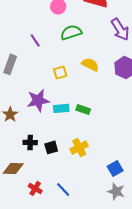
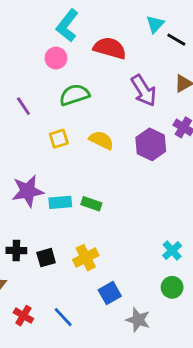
yellow square: (60, 72) -> (59, 139), moved
blue square: (115, 168) -> (110, 293), moved

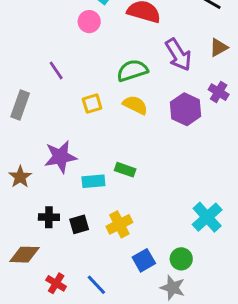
green semicircle: (74, 95) -> (132, 70), moved
cyan rectangle: (60, 202) -> (93, 181), moved
cyan cross: (172, 251) -> (207, 217), size x1.5
green circle: (172, 287) -> (181, 259), moved

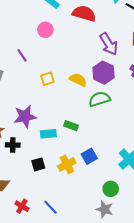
pink circle: (89, 22) -> (45, 30), moved
green semicircle: (132, 70) -> (99, 99), moved
purple hexagon: (186, 109) -> (104, 73), moved
black cross: (49, 217) -> (13, 145), moved
blue square: (144, 260) -> (89, 156), moved

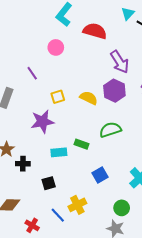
green semicircle: (99, 99) -> (110, 130), moved
purple star: (25, 116) -> (42, 122), moved
yellow cross: (67, 164) -> (77, 205), moved
blue line: (50, 207) -> (58, 215), moved

